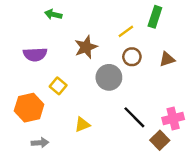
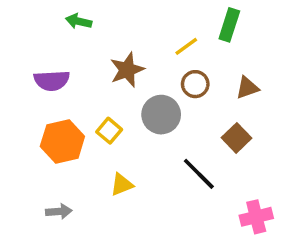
yellow square: (58, 86) -> (109, 131), moved
orange hexagon: (29, 108) -> (62, 141), moved
pink cross: (173, 118) -> (256, 217), moved
brown square: (160, 140) -> (236, 138), moved

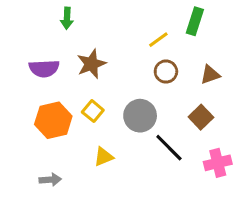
green arrow: (79, 21) -> (67, 18), turned -100
brown star: (127, 70) -> (91, 64), moved
gray circle: (161, 115) -> (140, 116), moved
pink cross: (256, 217) -> (218, 163), moved

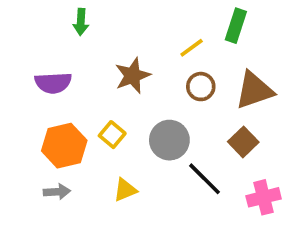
brown star: (91, 64) -> (133, 75), moved
brown triangle: (210, 75) -> (254, 90), size x1.6
gray arrow: (50, 180) -> (57, 192), moved

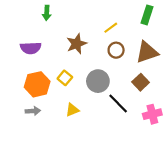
green rectangle: (236, 26) -> (147, 15), moved

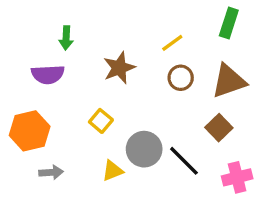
green arrow: (47, 13) -> (66, 38), moved
gray circle: (98, 81) -> (144, 149), moved
orange hexagon: (37, 84) -> (30, 131), moved

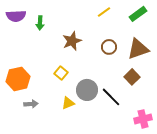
green rectangle: (229, 23) -> (138, 14), turned 36
yellow line: (172, 43) -> (104, 12), moved
purple semicircle: (48, 74) -> (16, 16), moved
pink cross: (237, 177) -> (143, 119), moved

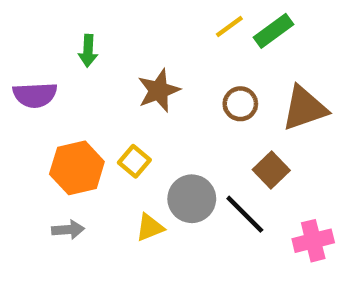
green rectangle: (138, 14) -> (273, 31), moved
purple semicircle: (16, 16) -> (35, 95), moved
brown square: (132, 77) -> (271, 170), moved
orange hexagon: (18, 79) -> (77, 168), moved
pink cross: (143, 119) -> (313, 241), moved

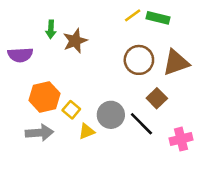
green rectangle: (273, 31) -> (158, 18), turned 50
brown star: (159, 91) -> (75, 41), moved
brown circle: (240, 104) -> (139, 60), size x1.5
yellow square: (134, 161) -> (71, 110), moved
gray arrow: (68, 230) -> (39, 133), size x1.5

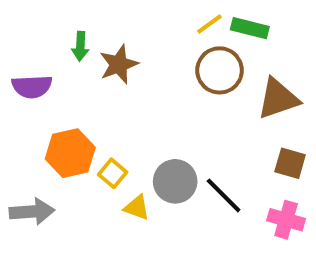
brown circle: (139, 60) -> (220, 70), moved
brown square: (157, 98) -> (290, 163), moved, turned -30
yellow triangle: (87, 131) -> (137, 208), turned 42
gray arrow: (39, 133) -> (32, 212), moved
pink cross: (181, 139) -> (286, 220), turned 30

